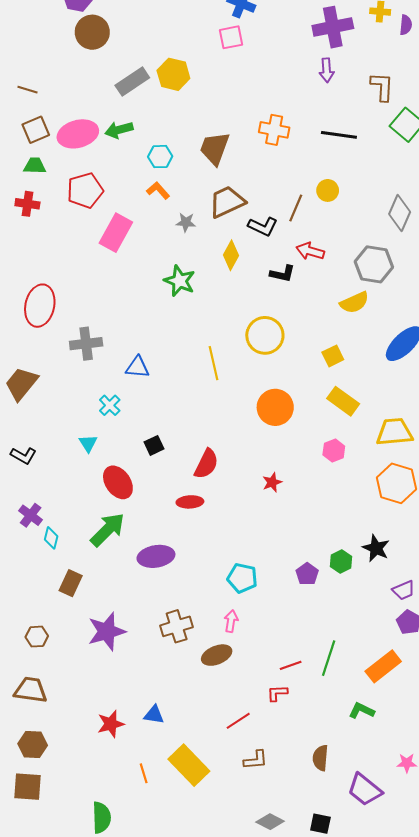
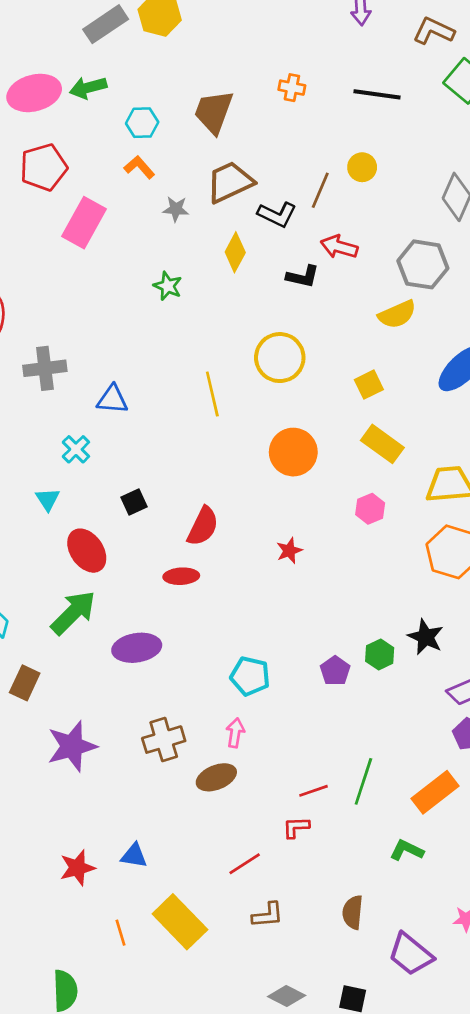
brown L-shape: (382, 87) -> (434, 31), turned -68
orange cross: (274, 130) -> (292, 88), size x0.7
green star: (180, 281) -> (168, 286), size x0.7

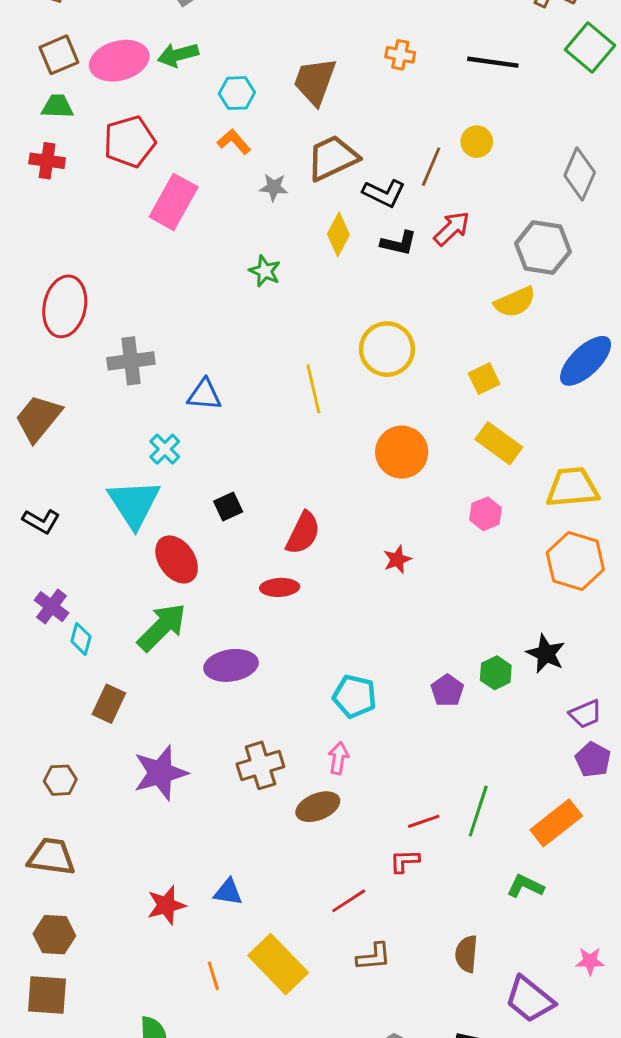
red arrow: (339, 247) -> (452, 228), turned 120
black L-shape: (303, 277) -> (399, 243), moved
cyan triangle: (48, 499) -> (134, 504), size x2.0

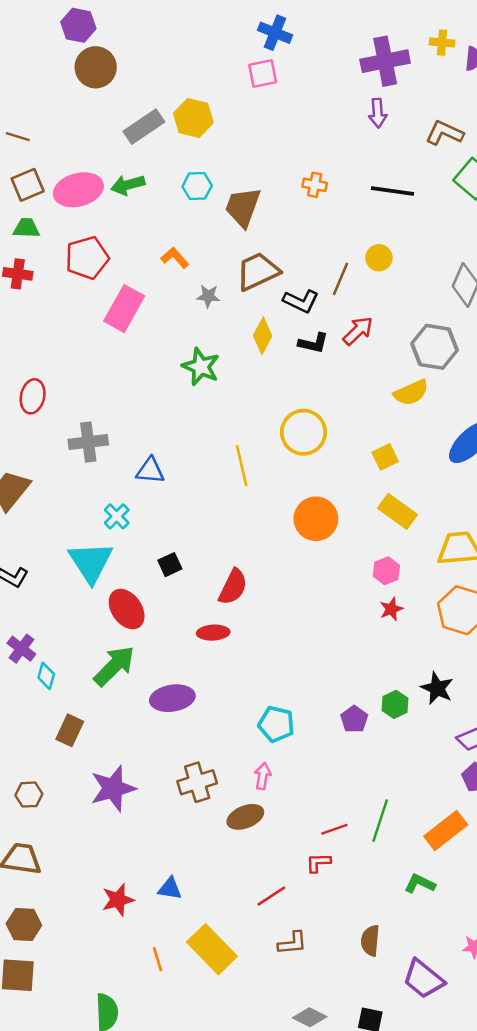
cyan hexagon: (237, 93) -> (197, 186), moved
green star: (265, 271) -> (201, 367), size x1.4
red ellipse: (65, 306) -> (33, 396), size x0.7
red star: (397, 559) -> (391, 609), moved

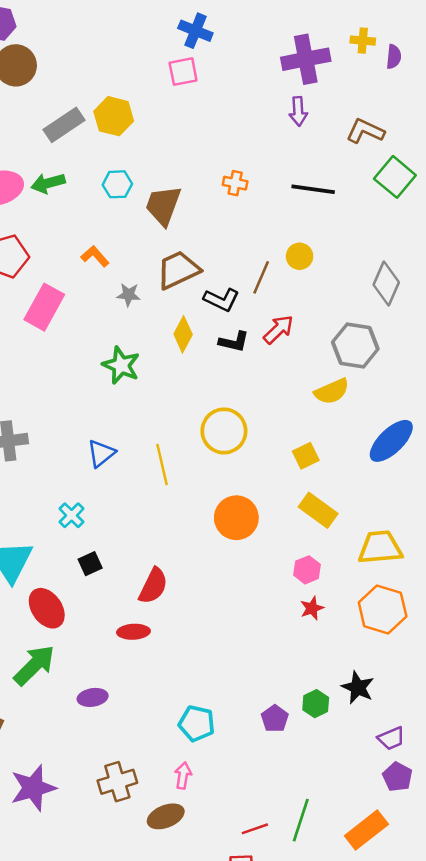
blue triangle: (150, 471) -> (101, 453), moved, turned -44
cyan cross: (117, 516) -> (72, 515), moved
purple ellipse: (172, 698) -> (93, 697), size x0.7

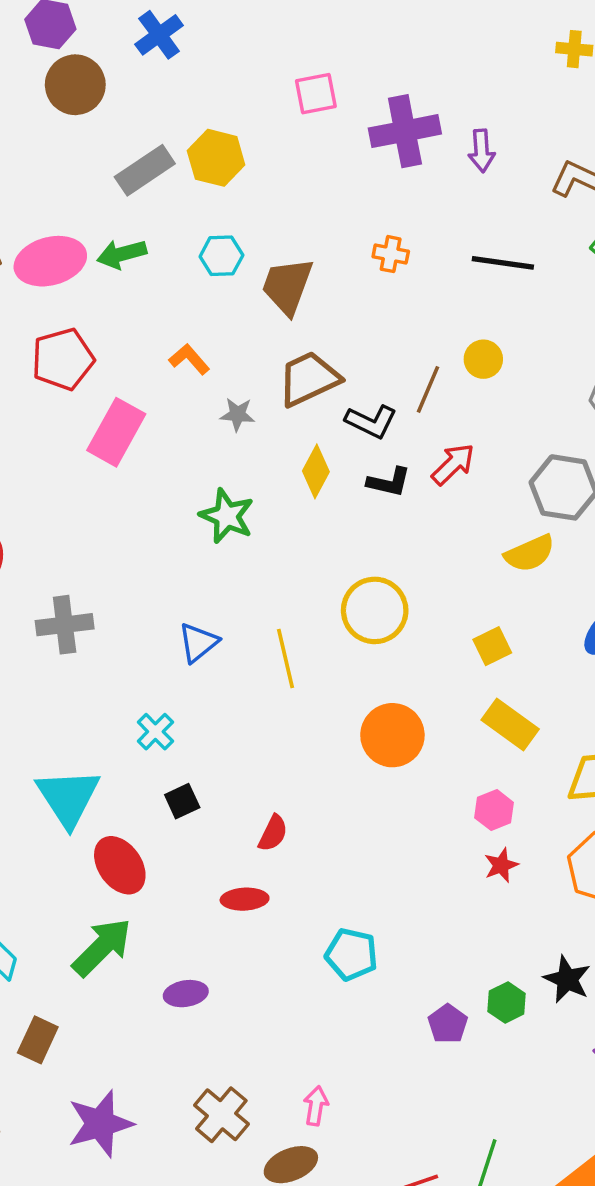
blue cross: (195, 31) -> (159, 35), moved, turned 32
purple cross: (306, 59) -> (405, 131), moved
red semicircle: (153, 586) -> (273, 833), size x0.7
cyan pentagon: (197, 723) -> (351, 954), moved
brown cross: (117, 782) -> (221, 1115), turned -33

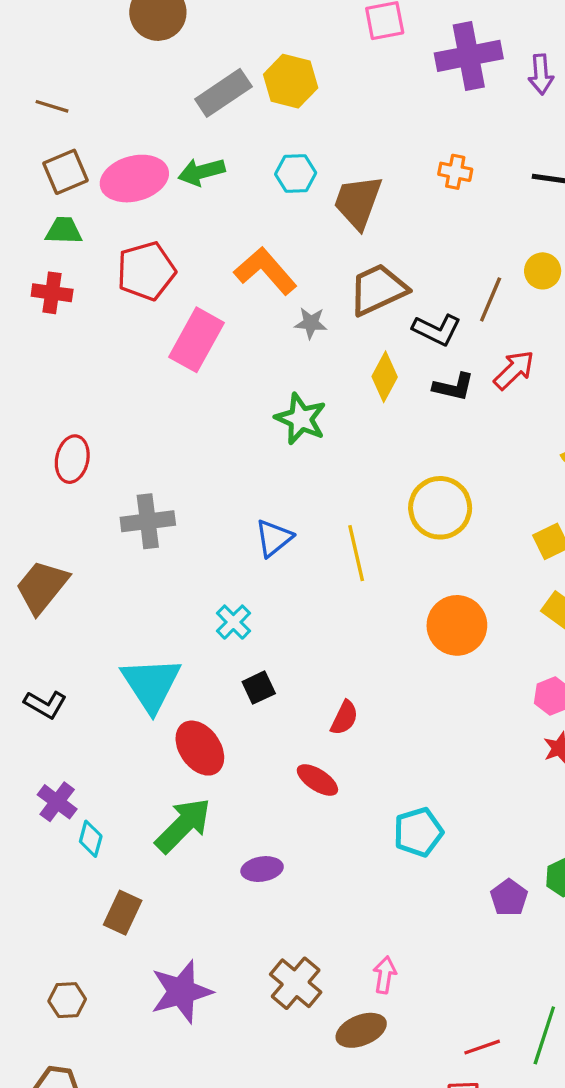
orange L-shape: (189, 359) -> (265, 271), size x1.6
red ellipse: (245, 899) -> (317, 780), turned 36
cyan pentagon: (351, 954) -> (418, 832), turned -30

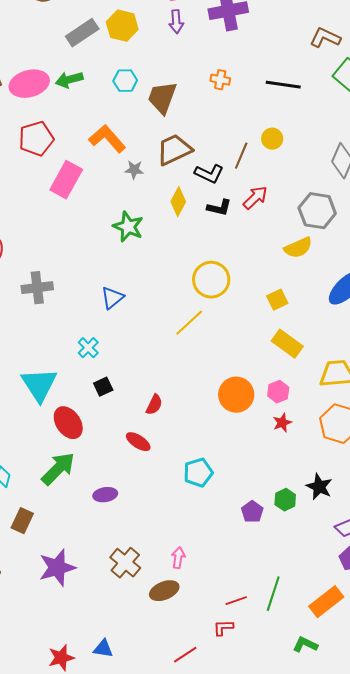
purple arrow: (541, 74) -> (176, 22), moved
yellow line: (356, 553) -> (189, 323), moved, turned 60
orange circle: (457, 625) -> (236, 395), moved

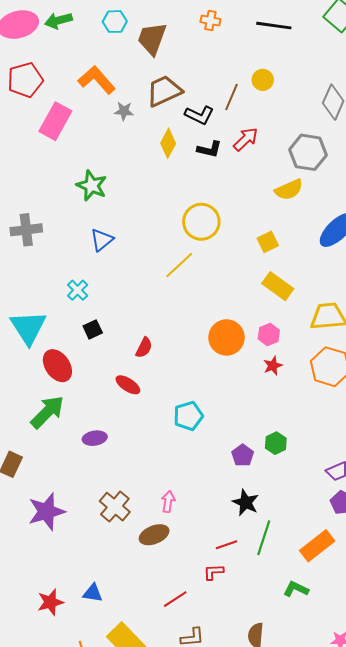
green star: (128, 227) -> (92, 186), moved
black star: (319, 487) -> (246, 503), moved

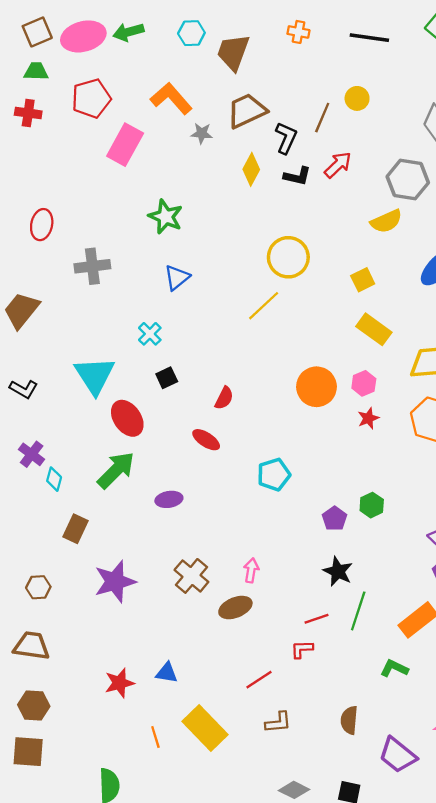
black L-shape: (199, 115) -> (286, 138), turned -92

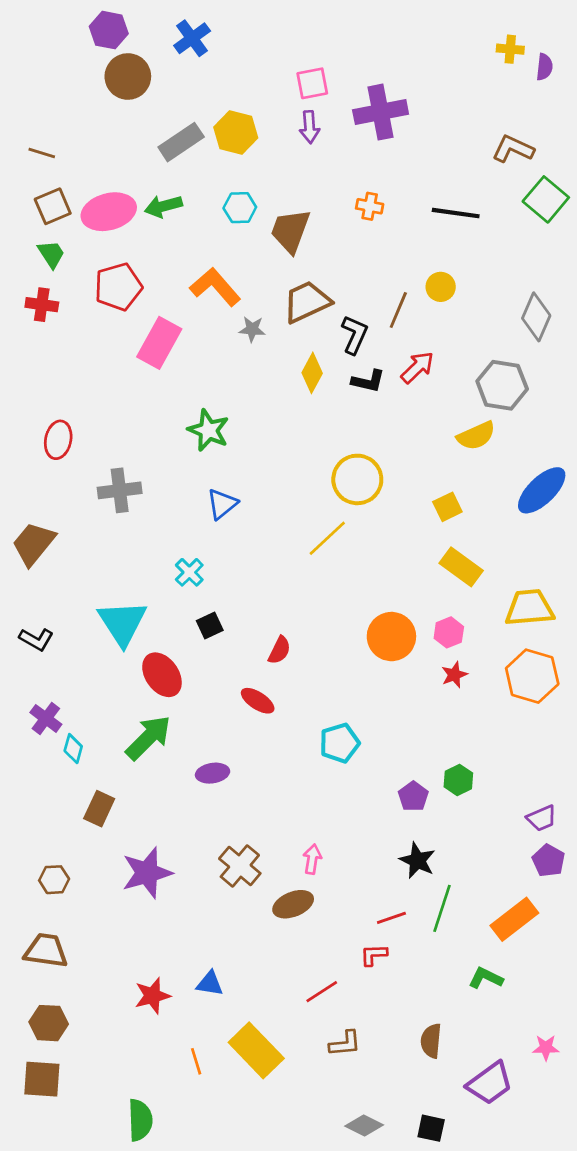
green trapezoid: (36, 71) -> (51, 254), turned 55
purple trapezoid: (398, 755) -> (490, 1083), turned -75

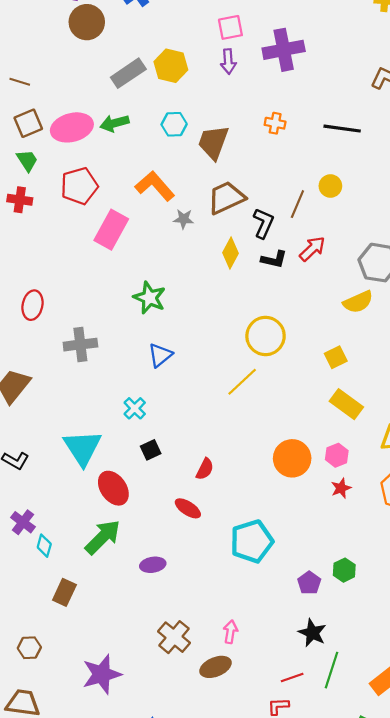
cyan pentagon: (340, 743) -> (252, 541), size x1.4
purple star: (147, 873) -> (102, 674), moved

